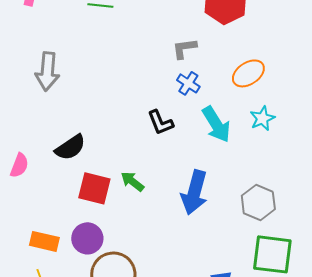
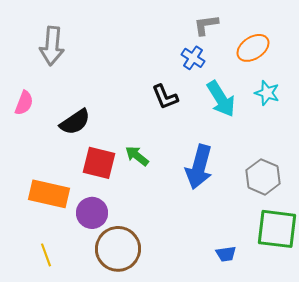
gray L-shape: (184, 48) -> (206, 25), moved
cyan star: (262, 118) -> (267, 93), turned -30
pink semicircle: (19, 165) -> (24, 103), moved
orange rectangle: (44, 241) -> (49, 194), moved, size x1.4

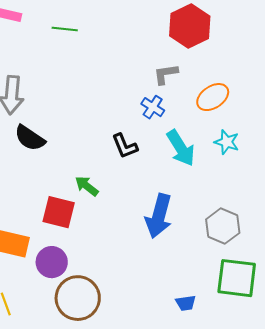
black semicircle: (75, 122) -> (30, 138), moved, turned 68
green arrow: (137, 156) -> (87, 186), moved

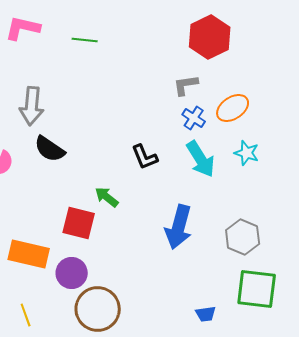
blue cross: (153, 107) -> (194, 118), moved

